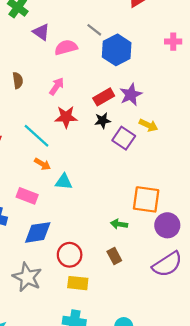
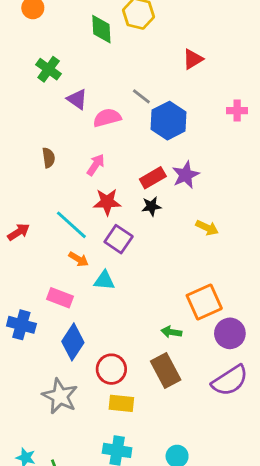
yellow arrow: (148, 125) -> (207, 228), moved
purple square: (124, 138) -> (119, 239), moved
orange square: (146, 199) -> (204, 302), turned -32
blue diamond: (38, 232) -> (73, 342), turned -48
brown rectangle: (114, 256) -> (166, 371), size x1.6

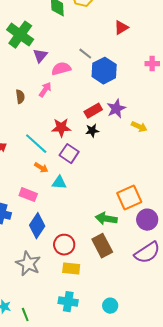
green cross: (49, 69) -> (20, 35), size x1.5
purple triangle: (77, 99) -> (40, 56), turned 35
pink arrow: (96, 165) -> (45, 90), moved
yellow arrow: (207, 228) -> (139, 127), moved
green arrow: (171, 332) -> (106, 219), size x1.5

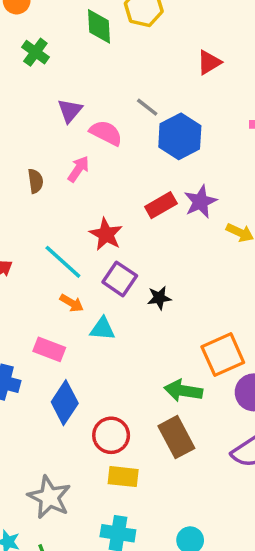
green cross: (20, 35) -> (35, 52), moved, size x0.6
pink semicircle: (61, 69) -> (106, 133), turned 42
red star: (61, 128) -> (106, 234), turned 30
black star: (92, 131) -> (159, 298), moved
gray star: (28, 264) -> (49, 497), moved

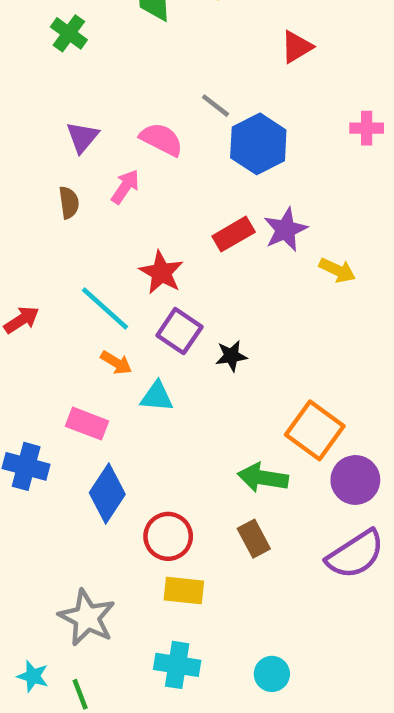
purple triangle: (70, 111) -> (82, 137), moved
orange square: (223, 355) -> (315, 430), turned -30
brown rectangle: (176, 437) -> (254, 539), size x0.7

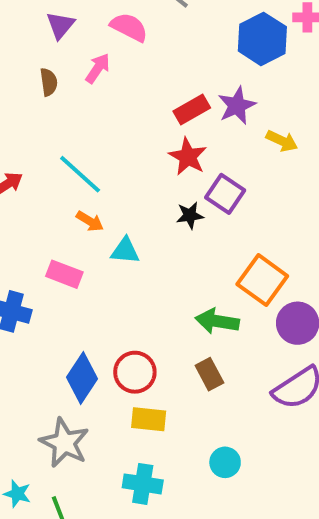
blue hexagon: (258, 144) -> (262, 39), moved
red star: (161, 272) -> (188, 157), moved
purple square: (179, 331) -> (225, 194), moved
blue diamond: (107, 494) -> (82, 378), moved
cyan circle: (272, 674) -> (225, 462), moved

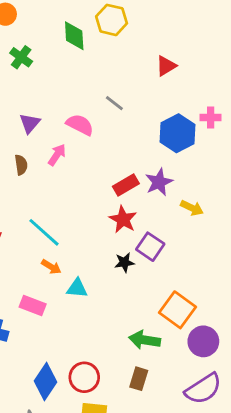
brown rectangle: (209, 374) -> (139, 379), turned 45

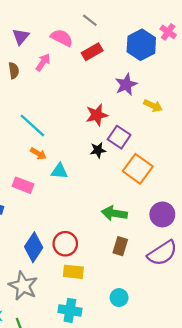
pink cross: (211, 118) -> (168, 32), turned 35
red rectangle: (126, 185) -> (92, 52), moved
red star: (123, 219) -> (97, 115), turned 30
orange square: (178, 310) -> (138, 169), moved
brown rectangle: (139, 379) -> (120, 246), moved

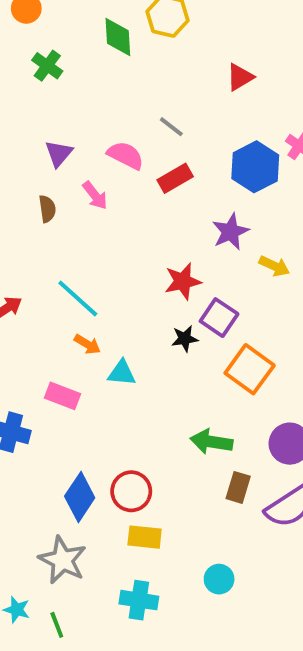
pink arrow: (43, 62) -> (95, 195), turned 108
brown rectangle: (120, 246) -> (238, 487), moved

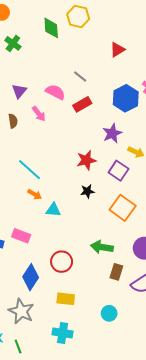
purple square: (219, 318) -> (118, 171), moved
pink rectangle: (63, 396) -> (21, 236), moved
red circle: (131, 491) -> (62, 262), moved
cyan circle: (219, 579) -> (109, 313), moved

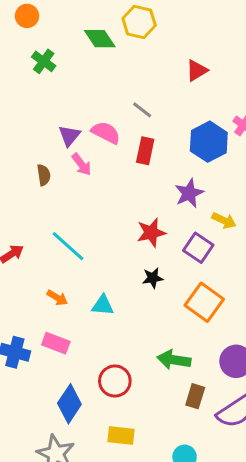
green diamond: (51, 28) -> (100, 39), turned -30
purple triangle: (19, 91) -> (69, 136), moved
red rectangle: (82, 104) -> (145, 151), turned -48
orange arrow: (35, 194) -> (57, 298), moved

